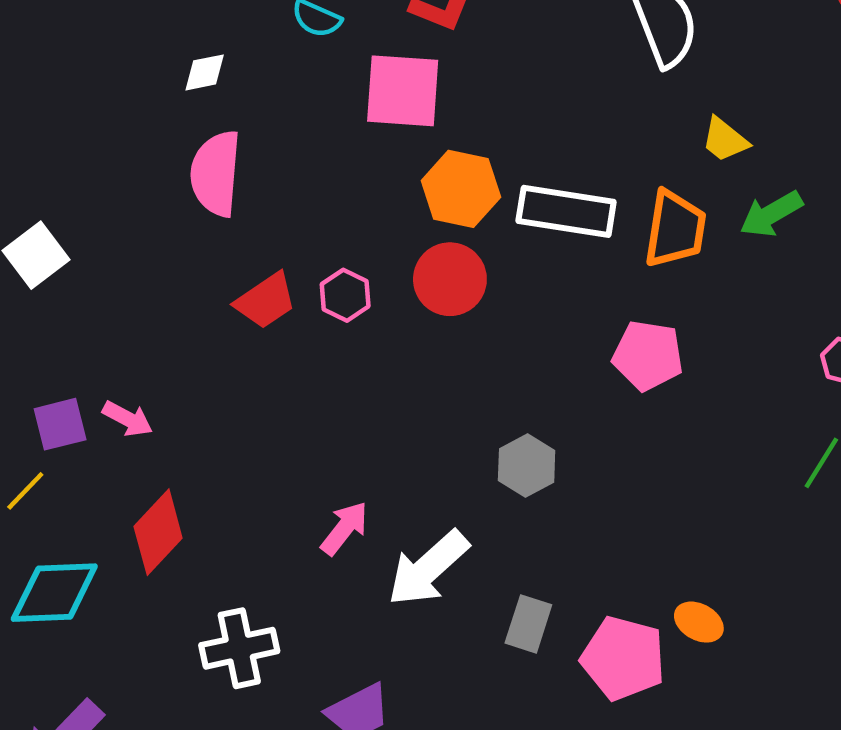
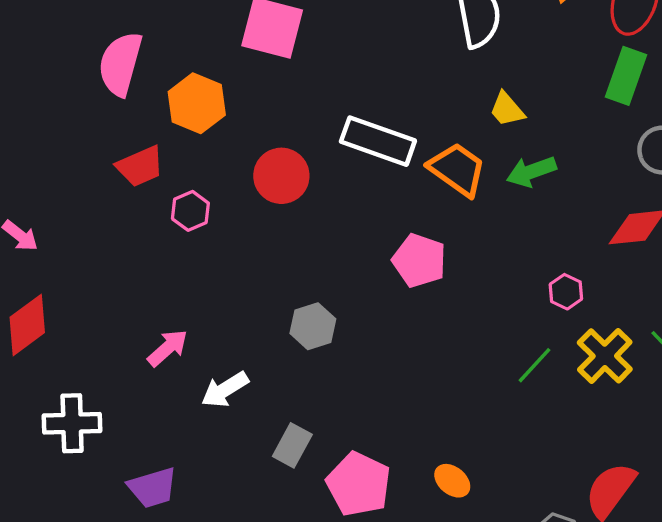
orange hexagon: (461, 189) -> (197, 103), moved
orange trapezoid: (675, 229) -> (457, 169), turned -74
pink hexagon: (345, 295) -> (190, 211), moved
white arrow: (428, 568) -> (225, 390), size x0.7
orange ellipse: (699, 622) -> (452, 481), moved

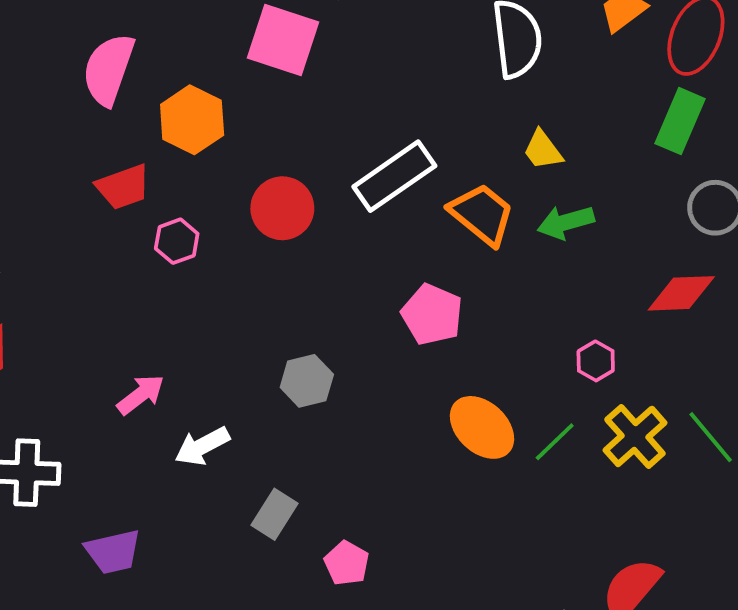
white rectangle: (378, 141) -> (394, 176), turned -58
orange ellipse: (452, 481) -> (482, 427), moved, size x1.6
pink pentagon: (359, 484) -> (347, 563), size x0.6

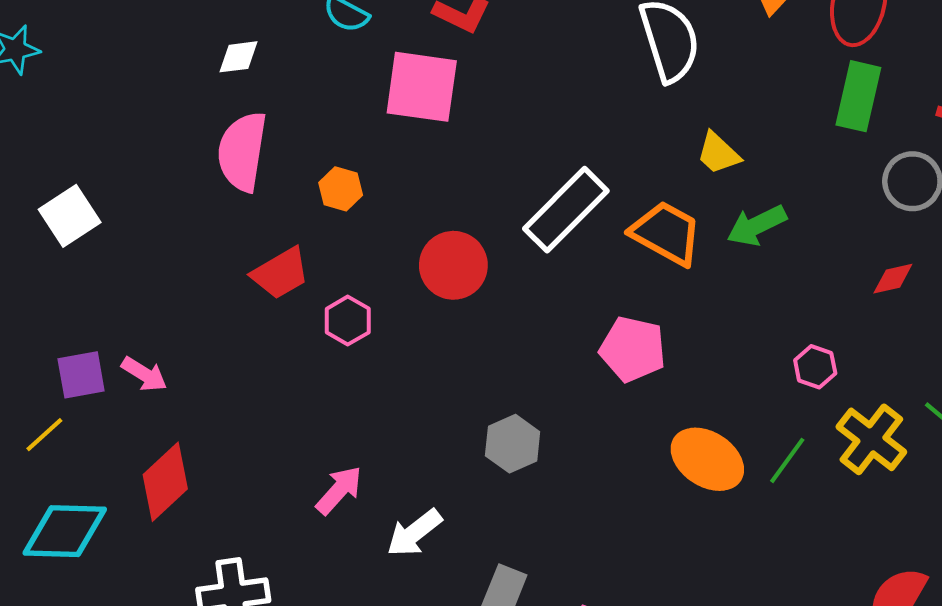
orange hexagon: (192, 120) -> (341, 189), size x0.6
red diamond: (681, 293) -> (893, 279), size x0.6

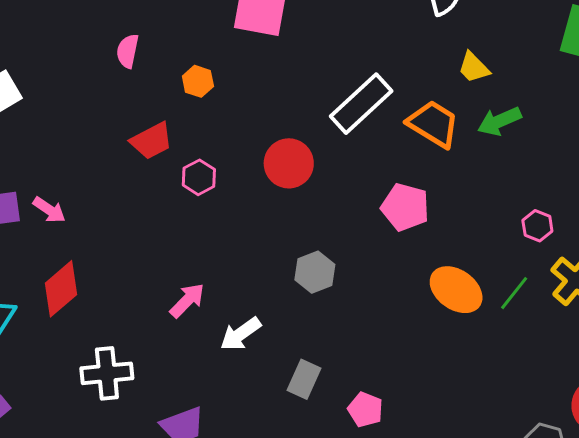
pink semicircle: (242, 152) -> (128, 51), size x0.6
red circle: (453, 265) -> (289, 163), moved

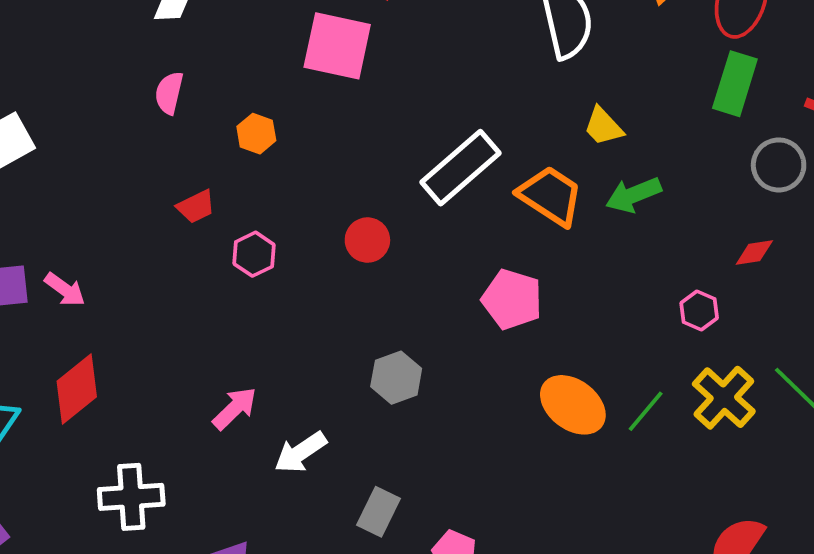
red trapezoid: (152, 141) -> (196, 207), size x0.7
red circle: (289, 163) -> (367, 240), size x0.7
pink hexagon: (537, 226) -> (699, 310), moved

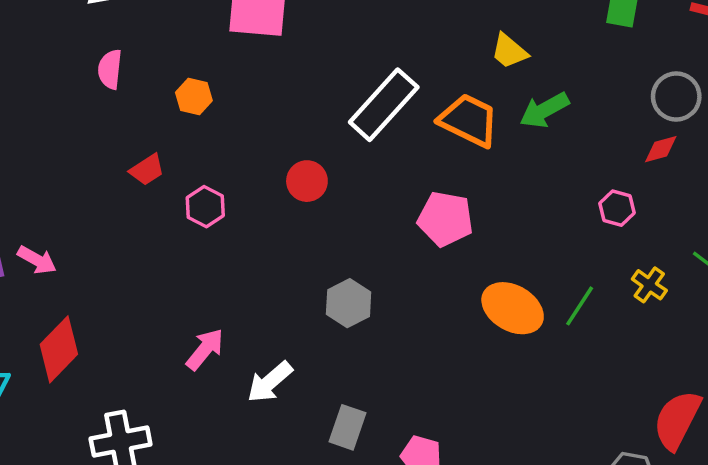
gray circle: (779, 165) -> (676, 97), moved
yellow cross: (724, 398) -> (649, 285), size x0.6

